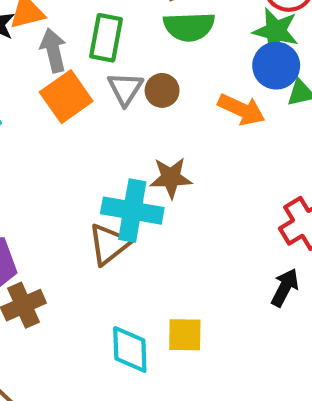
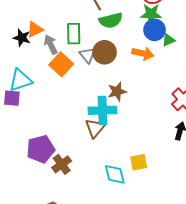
brown circle: (162, 90) -> (105, 52), size x1.5

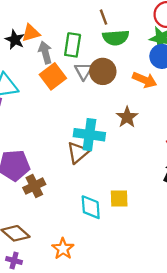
brown star: (117, 92) -> (127, 117), moved, turned -30

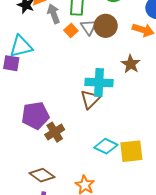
orange square: (53, 76) -> (71, 31), moved, size x0.6
yellow square: (119, 199) -> (131, 151), moved, size x1.4
cyan diamond: (91, 207) -> (106, 146), turned -55

